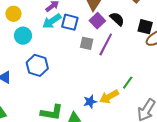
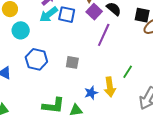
gray square: (87, 43) -> (72, 62), moved
yellow arrow: (109, 97) -> (110, 87), turned -66

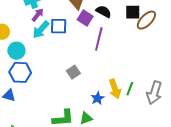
blue hexagon: (36, 59) -> (20, 72), moved
gray square: (72, 62) -> (73, 72), turned -32
green line: (128, 72) -> (130, 89), moved

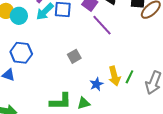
purple line: (99, 39) -> (102, 25), turned -60
cyan circle: (16, 51) -> (19, 16), moved

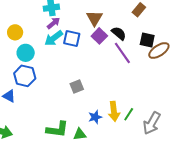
cyan circle: (19, 16) -> (26, 53), moved
purple line: (102, 25) -> (122, 53), moved

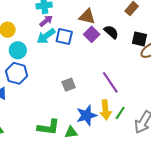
brown triangle: (94, 18) -> (87, 16), turned -48
purple line: (122, 53) -> (110, 82), moved
blue star: (95, 117) -> (87, 115), size x1.5

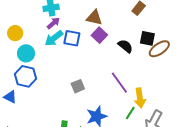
black semicircle: (111, 32) -> (125, 46), moved
yellow arrow: (105, 110) -> (140, 98), moved

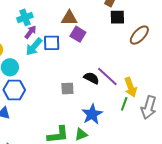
black square: (147, 38) -> (117, 17), moved
black semicircle: (125, 46) -> (91, 78), moved
gray square: (78, 86) -> (67, 89), turned 32

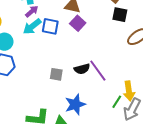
black semicircle: (91, 78) -> (82, 69), turned 126
yellow arrow: (131, 87) -> (129, 91), moved
green line: (124, 104) -> (117, 102), moved

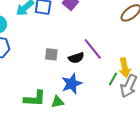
black semicircle: (82, 69) -> (76, 58), moved

